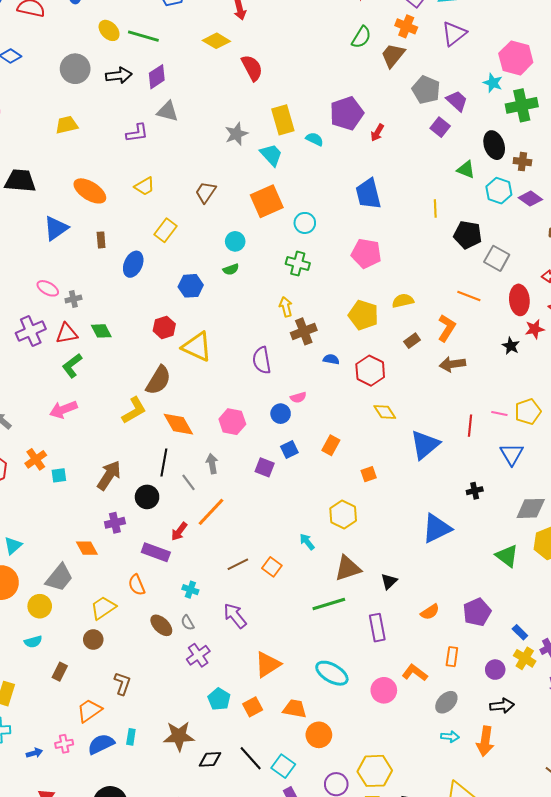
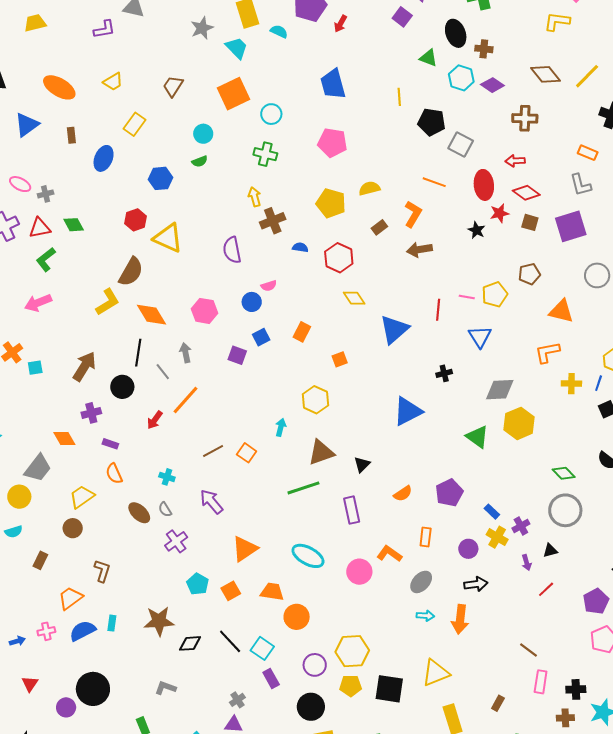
cyan arrow: (307, 542) -> (281, 427), turned 54
purple rectangle: (156, 552) -> (110, 444), moved, size x0.6

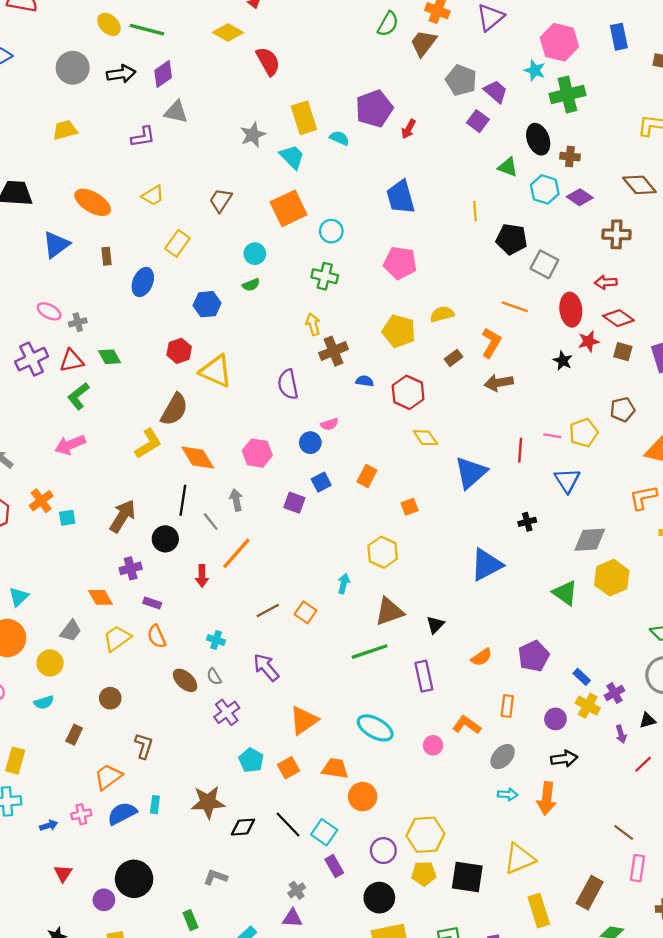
red arrow: (155, 420) -> (202, 576), turned -36
gray trapezoid: (38, 468) -> (71, 631), size x0.7
yellow trapezoid: (82, 497) -> (117, 638), moved
pink circle: (359, 572) -> (433, 745), size x0.7
brown rectangle: (498, 703) -> (590, 893), size x1.8

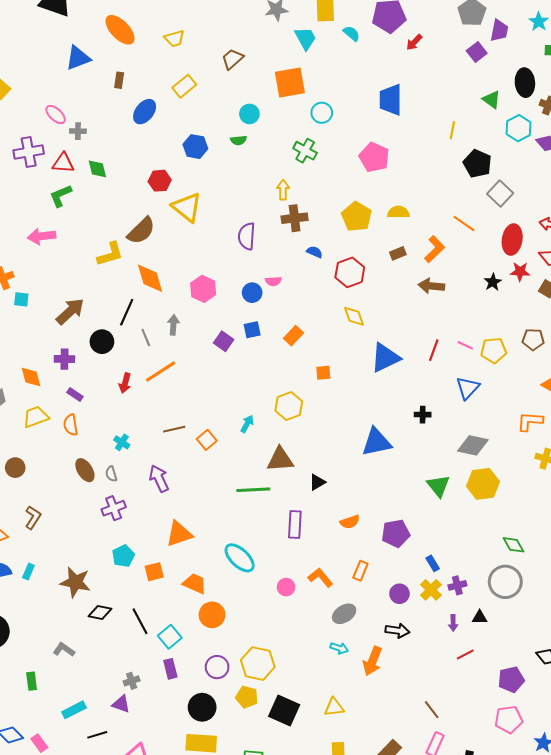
purple trapezoid: (496, 91) -> (499, 31), turned 45
yellow triangle: (519, 859) -> (334, 707), size x0.7

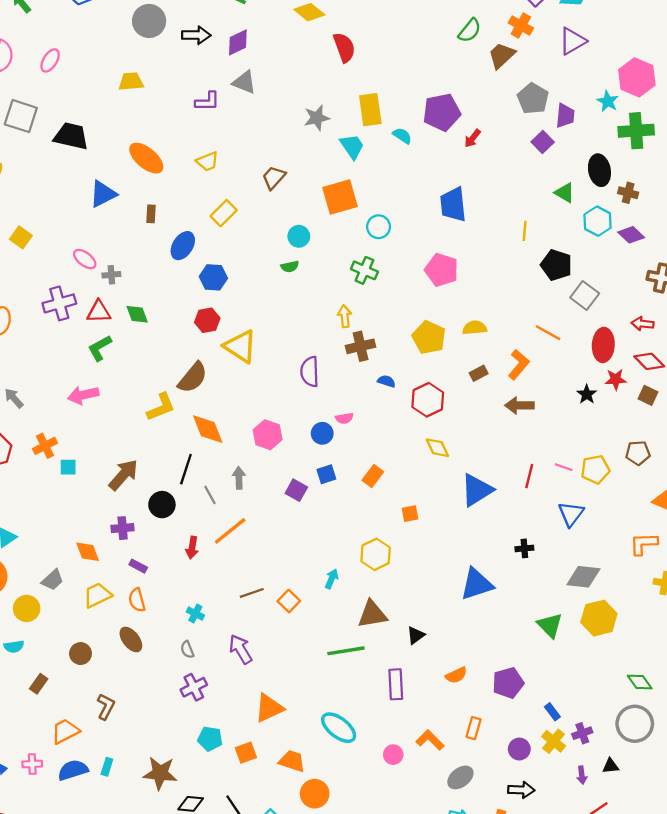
blue hexagon: (195, 147) -> (213, 277), moved
brown ellipse: (85, 470) -> (131, 640), moved
cyan pentagon: (123, 556) -> (210, 739), turned -30

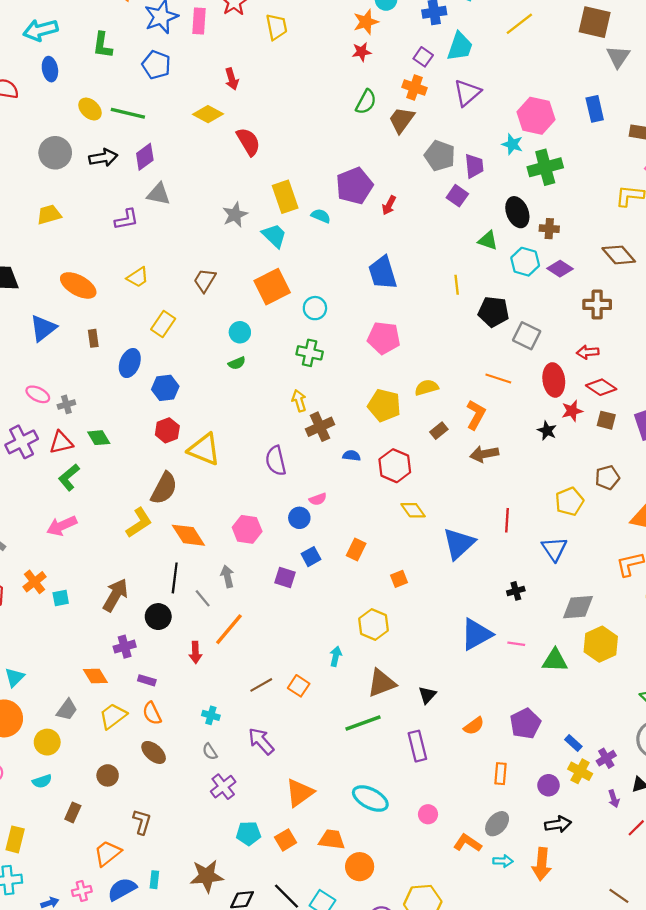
pink line: (564, 467) -> (516, 644), moved
green triangle: (550, 625) -> (555, 660), turned -32
orange L-shape: (430, 740) -> (467, 843), moved

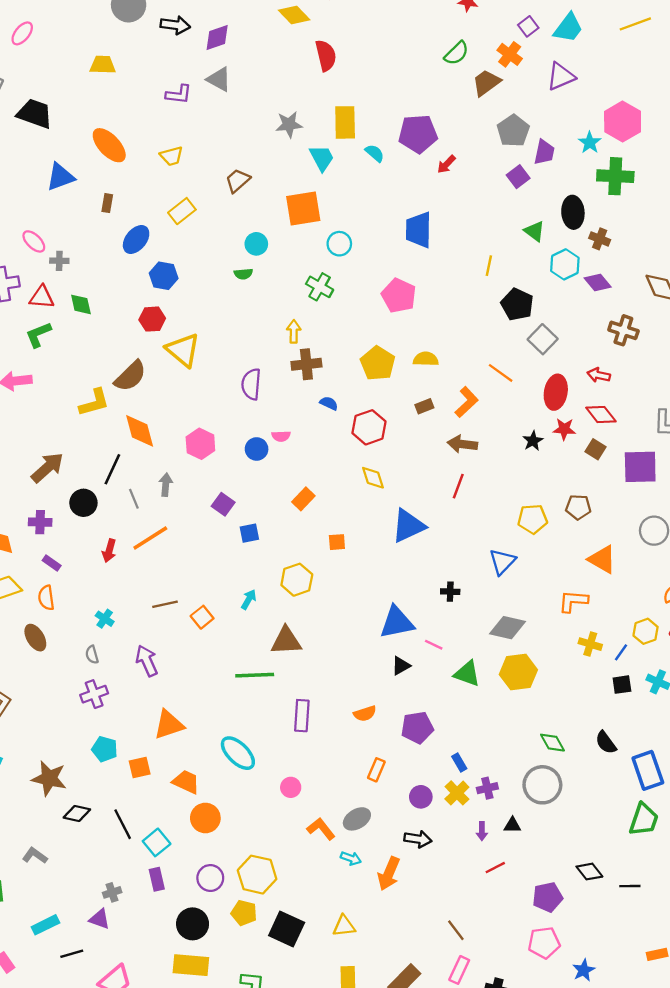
red line: (507, 520) -> (458, 486), moved
blue square: (311, 557) -> (249, 533), moved
black triangle: (427, 695) -> (401, 666), moved

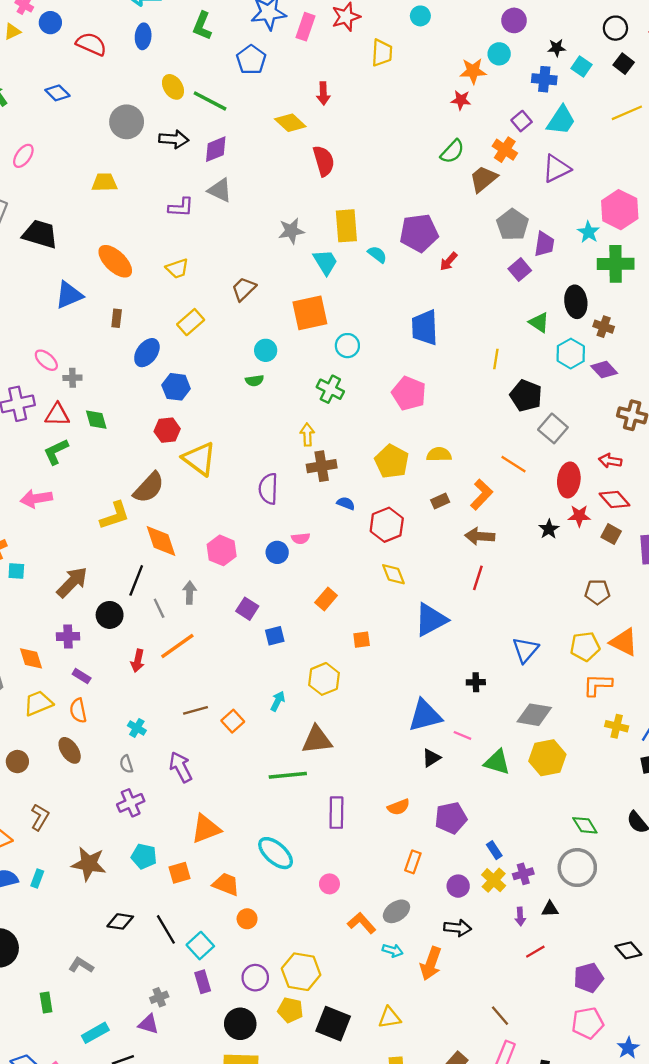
yellow pentagon: (533, 519) -> (585, 646), moved
brown star: (49, 778) -> (89, 864), moved
orange circle: (205, 818) -> (247, 919), size x0.7

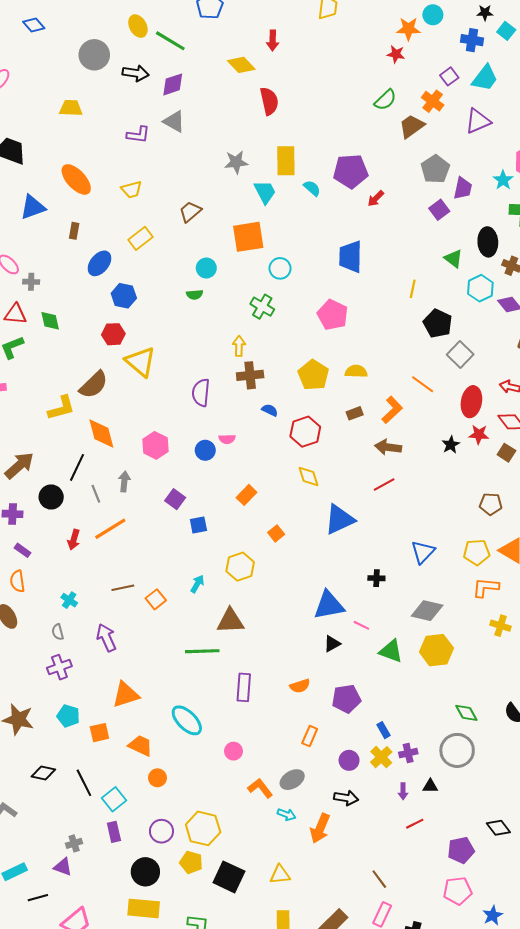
red line: (478, 578) -> (384, 485), turned 40
orange square: (362, 640) -> (276, 533), turned -35

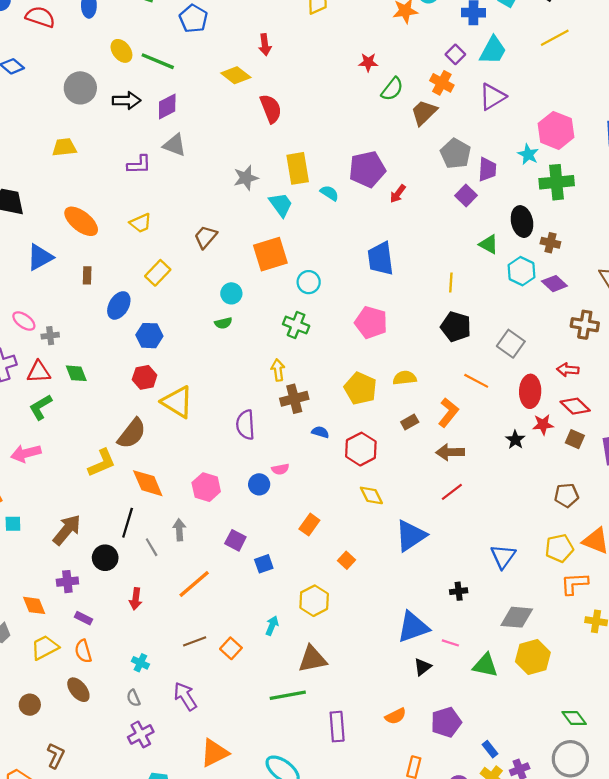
red star: (396, 54) -> (368, 62), moved
black pentagon: (438, 323) -> (456, 327), moved
orange line: (110, 529) -> (194, 584), moved

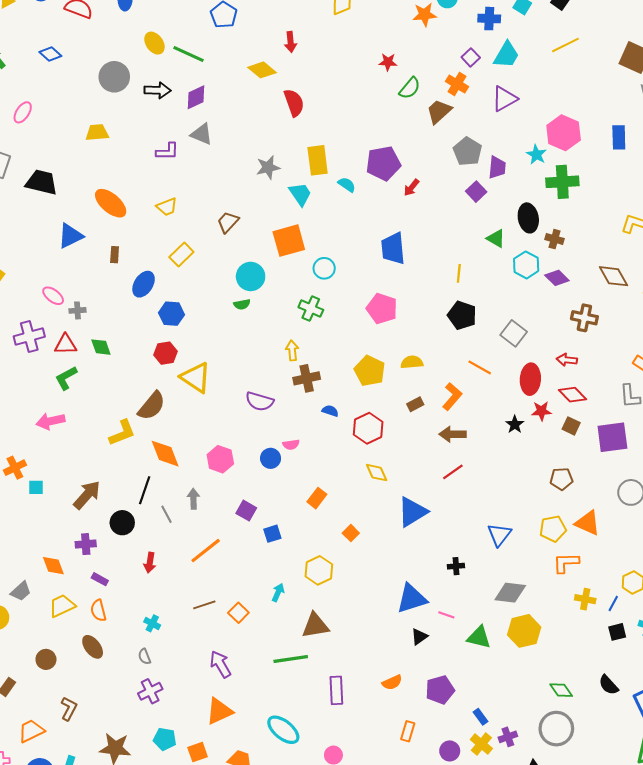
cyan circle: (231, 293) -> (251, 276), size x1.4
purple semicircle: (245, 425) -> (260, 401), turned -72
purple arrow: (185, 696) -> (220, 664), moved

